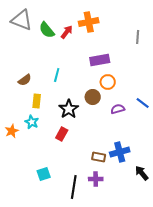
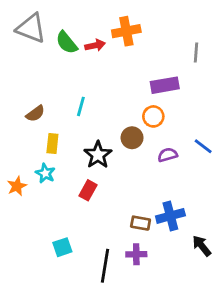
red arrow: (67, 32) -> (95, 45), turned 40
purple rectangle: (100, 60) -> (165, 85), moved

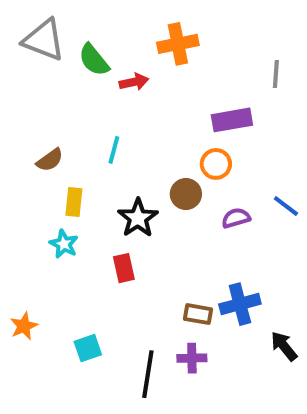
red arrow: (95, 45) -> (134, 82), moved
orange star: (17, 186) -> (24, 326), moved
red rectangle: (88, 190) -> (124, 268), turned -42

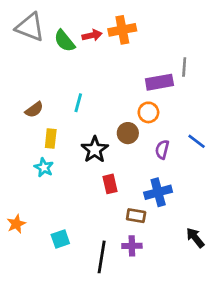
gray line: (276, 74) -> (184, 67), moved
red arrow: (134, 82) -> (92, 35), moved
purple semicircle: (236, 218) -> (162, 150), turned -60
red rectangle: (124, 268) -> (110, 184), moved
blue cross: (240, 304) -> (158, 192), moved

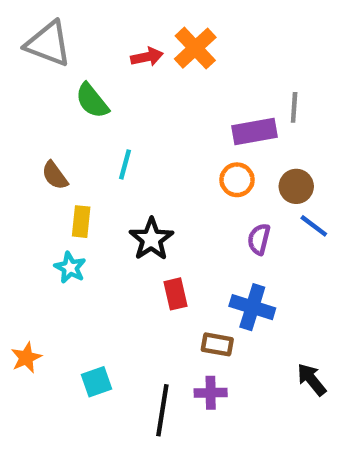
orange cross: (122, 30) -> (195, 48), turned -32
green semicircle: (64, 41) -> (92, 101), moved
brown semicircle: (34, 110) -> (55, 175), turned 90
brown circle: (128, 133) -> (296, 186), moved
blue cross: (158, 192) -> (252, 307), turned 32

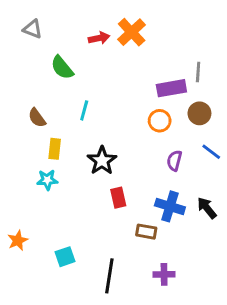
gray triangle: (48, 44) -> (33, 29), size x0.6
brown circle: (296, 186) -> (199, 113), moved
cyan star: (70, 268) -> (47, 180), turned -30
black arrow: (312, 380) -> (207, 208), moved
purple cross: (211, 393) -> (164, 274), moved

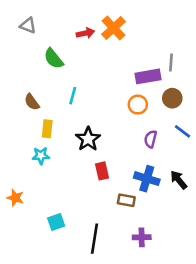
orange star: (18, 240) -> (15, 198), moved, turned -30

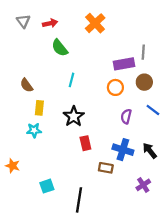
gray triangle: (28, 25) -> (23, 21), turned 32
red arrow: (85, 33) -> (50, 23), moved
green semicircle: (54, 59) -> (60, 48), moved
cyan line: (73, 96) -> (71, 80), moved
purple cross: (142, 237) -> (143, 185), moved, turned -32

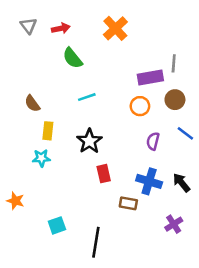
cyan line: (71, 80) -> (87, 97), turned 56

